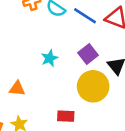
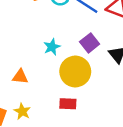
yellow circle: (93, 86) -> (75, 72), moved

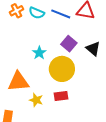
orange triangle: (20, 77) -> (18, 82), size x1.6
yellow star: (22, 111) -> (36, 100), moved

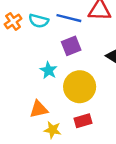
purple square: (69, 44) -> (71, 46), moved, turned 35
orange triangle: (18, 82) -> (39, 109), moved, size x0.7

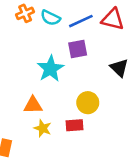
blue line: (69, 18) -> (81, 21), turned -50
cyan star: (49, 70) -> (50, 69), size x1.5
yellow circle: (80, 87) -> (88, 103), moved, size x0.7

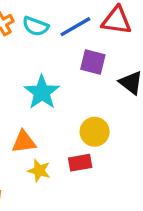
purple square: (78, 49) -> (93, 62), moved, turned 30

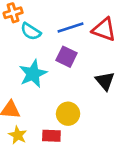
cyan semicircle: (35, 26) -> (31, 31), moved
purple square: (93, 62) -> (66, 57), moved

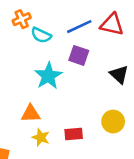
yellow circle: (68, 114) -> (113, 121), moved

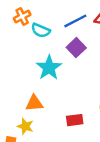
purple square: (79, 55) -> (76, 48), turned 30
yellow star: (41, 137) -> (25, 126), moved

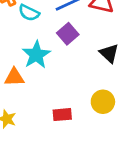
orange triangle: (34, 103) -> (14, 77), moved

